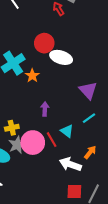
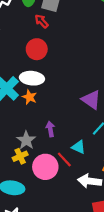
red circle: (44, 43) -> (37, 49), moved
white ellipse: (61, 57) -> (32, 78), moved
gray star: (17, 145) -> (26, 140), moved

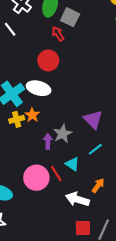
orange star: (29, 97) -> (32, 115), moved
gray star: (26, 140) -> (63, 134), moved
yellow cross: (20, 156) -> (17, 119), moved

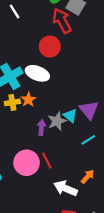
red arrow: (58, 34) -> (62, 21), size x1.6
cyan triangle: (72, 164) -> (70, 116), moved

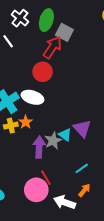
red arrow: (62, 21) -> (52, 47), turned 65
purple arrow: (41, 127) -> (39, 147), size x1.5
cyan line: (88, 140) -> (82, 168), moved
pink circle: (27, 163) -> (36, 190), moved

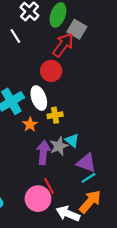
white ellipse: (32, 97) -> (39, 98), turned 50
yellow cross: (11, 126) -> (55, 115), moved
purple triangle: (82, 129) -> (86, 163), moved, turned -30
orange arrow: (84, 190) -> (90, 202), size x1.6

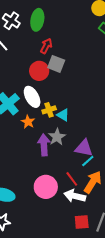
gray square: (77, 29) -> (56, 64), moved
red arrow: (63, 45) -> (46, 46), size x0.7
cyan triangle: (72, 140) -> (63, 115), moved
red line: (49, 186) -> (72, 179), moved

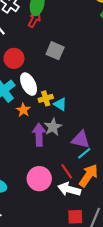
red arrow: (46, 46) -> (34, 19), moved
red circle: (39, 71) -> (14, 58), moved

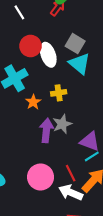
white ellipse: (29, 84) -> (48, 55), moved
cyan triangle: (60, 104) -> (80, 64), moved, size x1.5

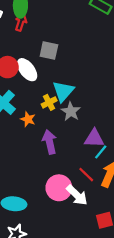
cyan triangle: (80, 64) -> (63, 91), moved, turned 50
gray star: (62, 124) -> (71, 111), moved
white arrow: (71, 192) -> (77, 195), moved, turned -140

